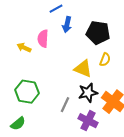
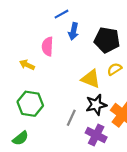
yellow arrow: (24, 48) -> (27, 65), moved
yellow semicircle: (105, 60) -> (114, 69), turned -144

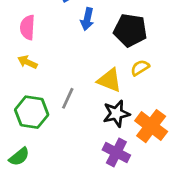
pink semicircle: (48, 46) -> (27, 27), moved
gray line: (71, 118) -> (68, 98), moved

